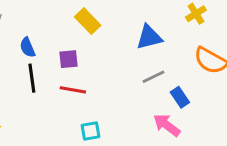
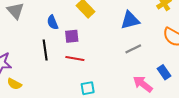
blue semicircle: (27, 47) -> (53, 22), moved
blue rectangle: (180, 97) -> (164, 72), moved

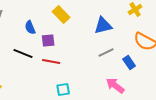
black line: (45, 50) -> (23, 53), turned -60
blue rectangle: (164, 72) -> (129, 62), moved

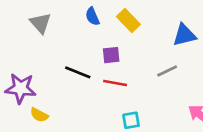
blue semicircle: (30, 27) -> (92, 16), moved
gray line: (106, 52) -> (167, 71), moved

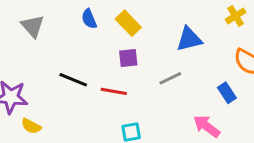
purple square: (111, 55) -> (128, 58), moved

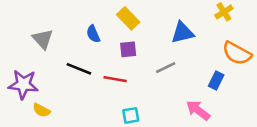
blue semicircle: (89, 19) -> (93, 34), moved
gray triangle: (33, 26) -> (43, 39), moved
blue rectangle: (227, 93) -> (216, 80), turned 60

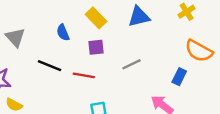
blue triangle: (182, 33) -> (139, 17), moved

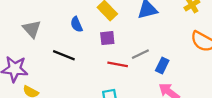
red line: (84, 75) -> (118, 64), moved
blue rectangle: (179, 77) -> (162, 66), moved

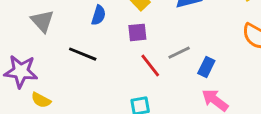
blue semicircle: (76, 24) -> (99, 15), turned -140
red line: (118, 64) -> (150, 66), turned 42

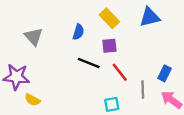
gray line: (179, 53) -> (143, 89), moved, turned -66
black line: (83, 54) -> (89, 63), moved

